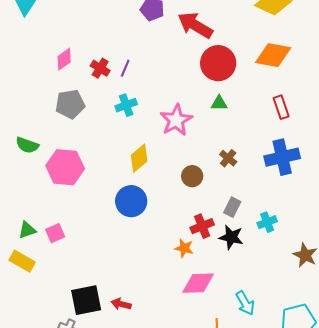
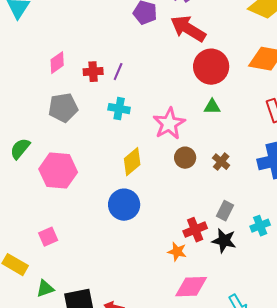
red cross: (100, 68) -> (93, 72), turned -36
cyan cross: (126, 105) -> (119, 109), turned 30
green semicircle: (27, 145) -> (20, 149), turned 110
brown circle: (192, 176) -> (185, 158), moved
green triangle: (27, 230) -> (45, 289), moved

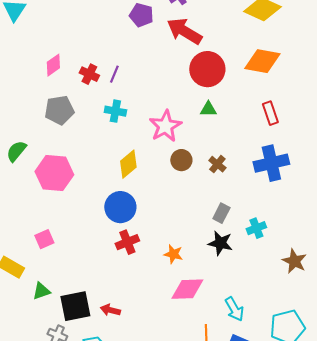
red cross: (93, 72) -> (89, 74), turned 30
red cross: (195, 230) -> (127, 242), moved

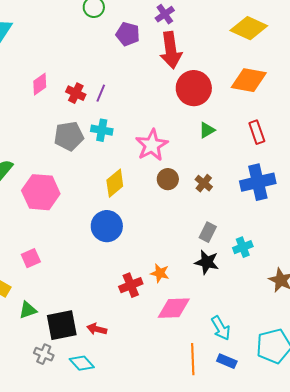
red arrow: (184, 31) -> (171, 50), turned -129
green triangle: (208, 109) -> (207, 130), moved, turned -30
gray pentagon: (59, 110) -> (69, 136), moved
red cross: (127, 242) -> (131, 285), moved

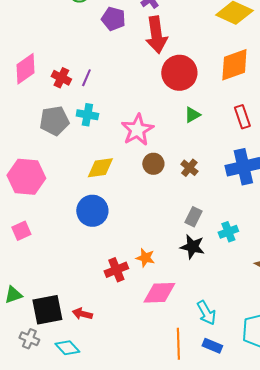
orange diamond: (249, 80) -> (234, 65), turned -30
pink diamond: (40, 84) -> (25, 69), size x1.4
yellow diamond: (115, 183) -> (100, 168), turned 32
pink square: (31, 258) -> (21, 231), moved

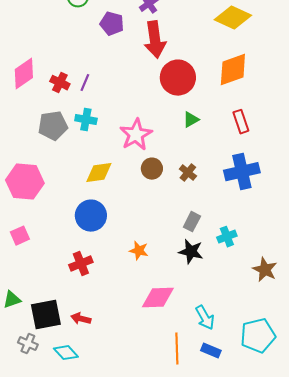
orange star: (145, 258) -> (139, 251), moved
red cross: (116, 270) -> (81, 264), moved

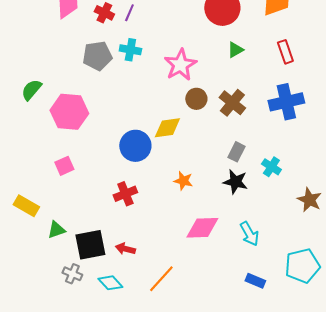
yellow diamond: (99, 173) -> (167, 128), moved
brown cross: (188, 173) -> (232, 103), size x1.5
cyan cross: (227, 237) -> (271, 167), turned -36
cyan arrow: (205, 318) -> (249, 234), moved
orange line: (177, 349) -> (161, 279), moved, turned 44

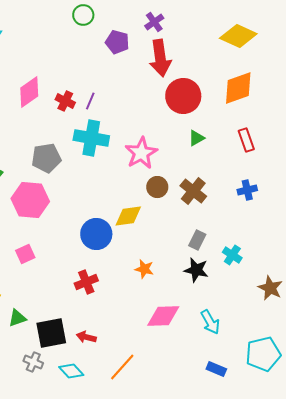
cyan cross: (130, 50) -> (91, 138), size x1.6
gray pentagon: (97, 56) -> (46, 158), moved
blue cross: (286, 102) -> (247, 190), size x0.6

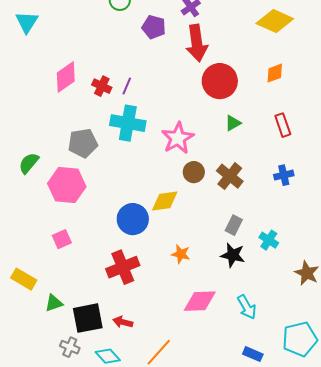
orange diamond: (238, 88) -> (275, 73), size x0.6
red cross: (86, 282) -> (123, 267), size x1.4

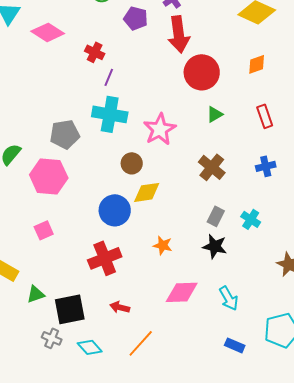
pink diamond: (66, 77) -> (48, 32), moved, turned 68
red cross: (102, 86) -> (95, 52), moved
brown circle: (194, 172) -> (132, 163), moved
cyan cross: (269, 240) -> (251, 219), moved
red arrow: (123, 322) -> (120, 307), moved

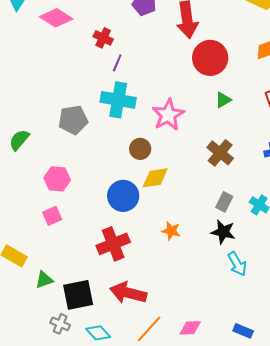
pink hexagon: (49, 176) -> (57, 179), moved, size x0.7
pink diamond: (182, 292) -> (190, 328), moved, size x0.7
cyan arrow: (229, 298) -> (237, 264), moved
red arrow: (120, 307) -> (128, 293), size x1.8

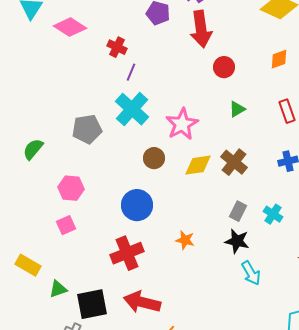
red circle: (210, 58) -> (224, 67), size x0.6
cyan cross: (118, 100) -> (132, 109), turned 32
yellow diamond: (155, 178) -> (198, 165), moved

